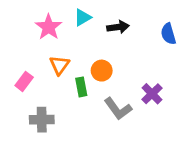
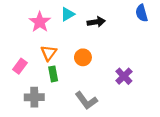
blue semicircle: (168, 34) -> (142, 13), moved
green rectangle: (81, 87) -> (53, 74), moved
gray L-shape: (118, 109) -> (86, 100), moved

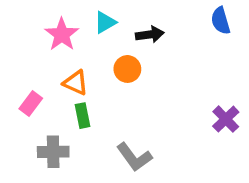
orange triangle: (49, 53) -> (76, 83), turned -42
orange circle: (83, 57) -> (127, 69), moved
purple cross: (124, 76) -> (226, 119), moved

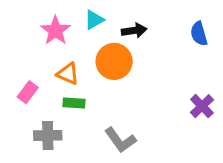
blue semicircle: (221, 21) -> (199, 34), moved
orange circle: (127, 69) -> (114, 61), size x1.5
green rectangle: (83, 116) -> (74, 103), turned -75

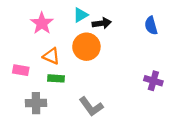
cyan triangle: (94, 20) -> (81, 15), moved
pink rectangle: (28, 92) -> (21, 70), turned 63
purple cross: (202, 106) -> (153, 81), turned -30

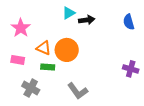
pink star: (42, 23) -> (21, 28), moved
orange circle: (86, 47) -> (67, 50), moved
gray cross: (36, 103) -> (31, 88), turned 30

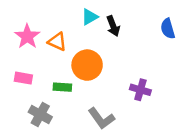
black arrow: (87, 20) -> (113, 26), turned 77
orange triangle: (44, 48) -> (57, 42), moved
purple cross: (131, 69) -> (140, 90), moved

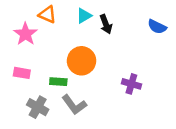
blue semicircle: (168, 29) -> (157, 27), turned -48
orange triangle: (57, 42) -> (47, 14), moved
gray L-shape: (101, 118) -> (74, 105), moved

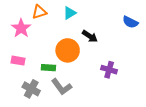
orange triangle: (47, 14) -> (39, 12), turned -42
black arrow: (106, 24) -> (90, 36), moved, turned -35

